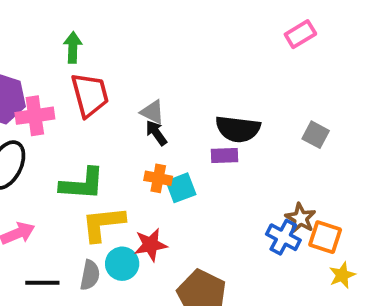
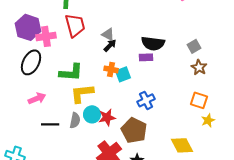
black arrow: (156, 133) -> (110, 45), turned 80
gray square: (316, 135) -> (194, 46), turned 32
brown star: (300, 218) -> (199, 67), moved
blue cross: (283, 237) -> (146, 100), moved, turned 36
red star: (151, 245) -> (107, 117), moved

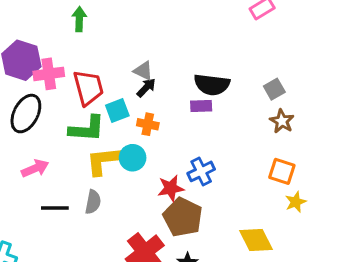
red trapezoid: (75, 25) -> (88, 88), moved
cyan square: (123, 74) -> (117, 110), moved
cyan circle: (92, 114) -> (133, 158), moved
red star: (107, 117) -> (171, 188), moved

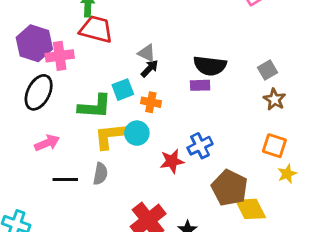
red trapezoid: (88, 88) -> (96, 29), moved, turned -60
brown pentagon: (183, 217) -> (230, 188), moved

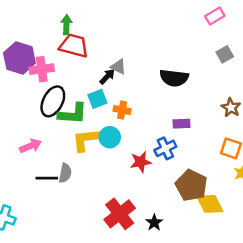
black arrow: (150, 69) -> (107, 77), moved
gray square: (267, 70) -> (225, 54), moved
purple rectangle: (200, 85) -> (181, 124), moved
black ellipse: (39, 92) -> (53, 101), moved
gray semicircle: (100, 174) -> (65, 173), moved

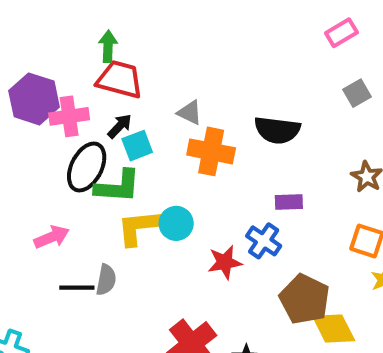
black arrow: (107, 77) -> (120, 126), moved
cyan square: (97, 99) -> (137, 146), moved
orange cross: (122, 110) -> (211, 151), moved, size x1.6
blue cross: (165, 148) -> (264, 241), turned -30

